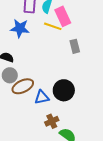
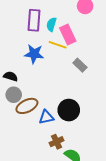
blue star: (20, 28) -> (34, 54), moved
gray rectangle: (75, 46) -> (80, 65), turned -32

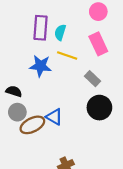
pink rectangle: (68, 35) -> (98, 44), moved
black circle: (69, 110) -> (99, 108), moved
blue triangle: (46, 117) -> (54, 117), moved, turned 42

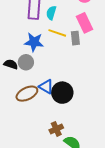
gray rectangle: (93, 79) -> (75, 38), moved, turned 40
black circle: (99, 108) -> (62, 93), moved
gray circle: (17, 112) -> (26, 62), moved

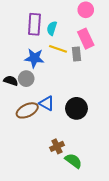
black circle: (62, 93) -> (76, 108), moved

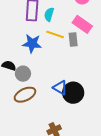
pink rectangle: (86, 39) -> (82, 24), turned -30
gray circle: (26, 79) -> (23, 74), moved
blue triangle: (47, 103) -> (60, 88), moved

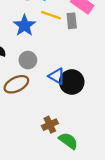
blue star: (32, 43) -> (24, 25), turned 30
gray circle: (23, 74) -> (28, 60), moved

